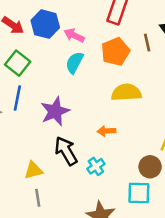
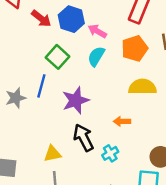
green square: (18, 63) -> (58, 57), moved

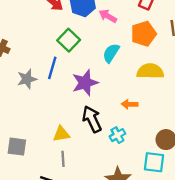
cyan semicircle: (96, 56) -> (111, 53), moved

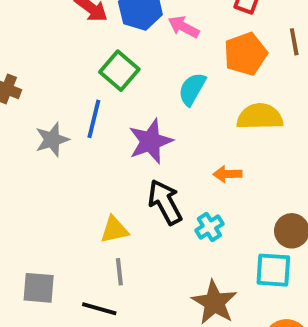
gray square: (17, 147) -> (39, 288), moved

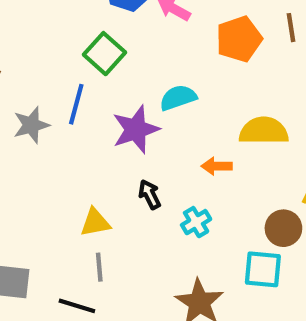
cyan semicircle: (192, 89) -> (178, 98), moved, turned 40
yellow semicircle: (260, 117) -> (264, 131), moved
black arrow: (165, 202) -> (150, 194), size x0.6

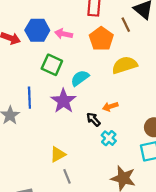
green square: (104, 54) -> (52, 65), moved
yellow semicircle: (264, 131) -> (125, 65), moved
black arrow: (150, 194) -> (93, 119), moved

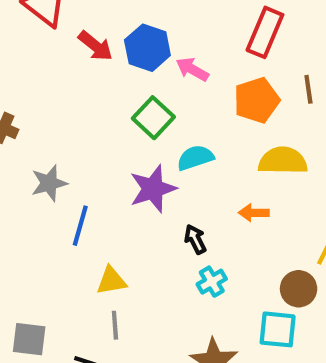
blue line: (29, 98) -> (80, 226), moved
orange arrow: (110, 107) -> (254, 213), moved

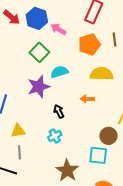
cyan cross: (212, 282) -> (55, 136), moved

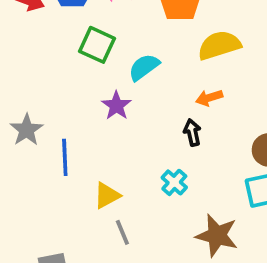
purple star: (39, 87) -> (116, 106), size x0.7
black arrow: (59, 111) -> (192, 132), moved, turned 32

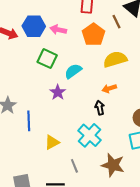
cyan cross: (174, 182) -> (89, 135), size x1.6
gray line: (122, 232) -> (74, 166), moved

